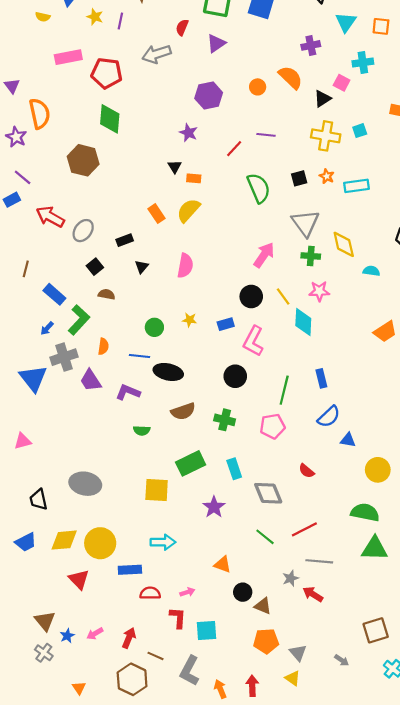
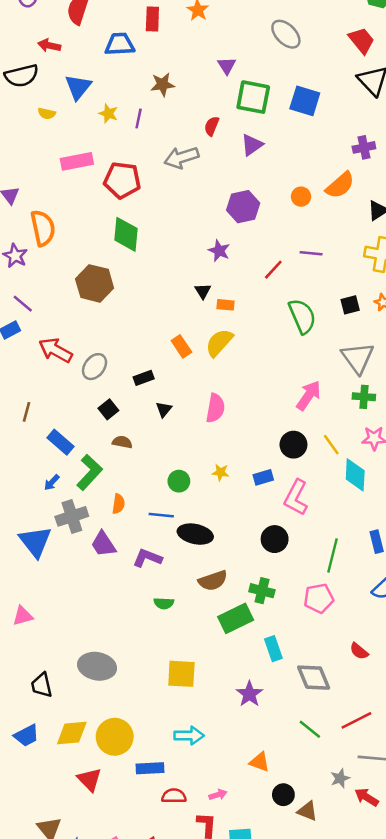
orange semicircle: (291, 77) -> (340, 185), turned 95
green rectangle: (191, 463) -> (236, 618), moved

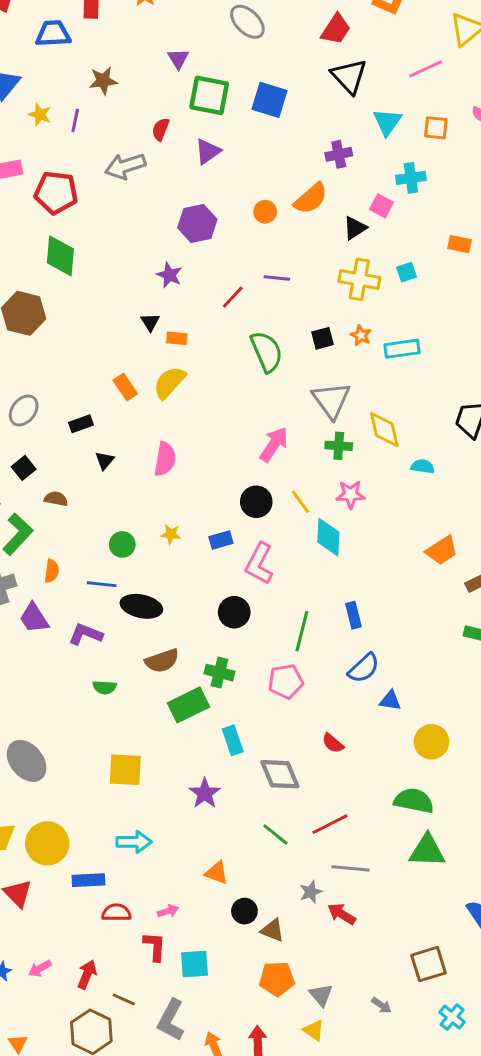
red trapezoid: (361, 40) -> (336, 29), turned 72
black square: (108, 409) -> (24, 468), moved
gray ellipse: (97, 666) -> (27, 761), turned 39

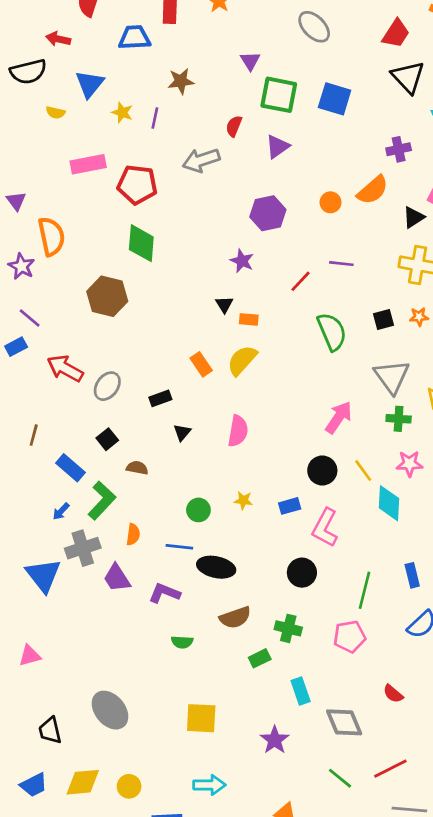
orange star: (361, 335) -> (419, 317), turned -30
green rectangle: (189, 705) -> (260, 658), size x0.6
yellow circle: (47, 843) -> (129, 786), size x0.6

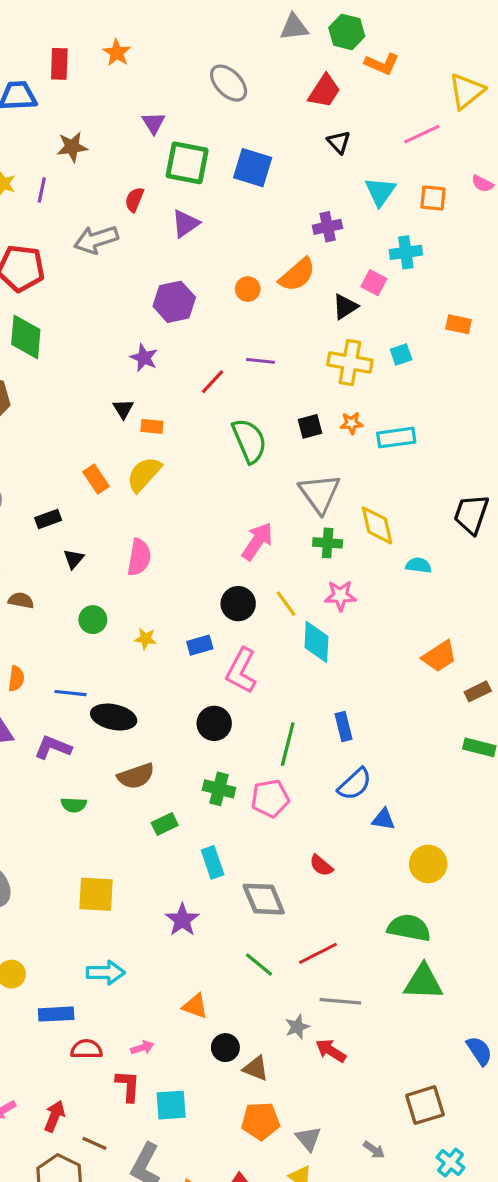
black triangle: (408, 77) -> (339, 142), size x0.6
green circle: (198, 510) -> (93, 620), moved
green cross: (288, 628) -> (219, 789), moved

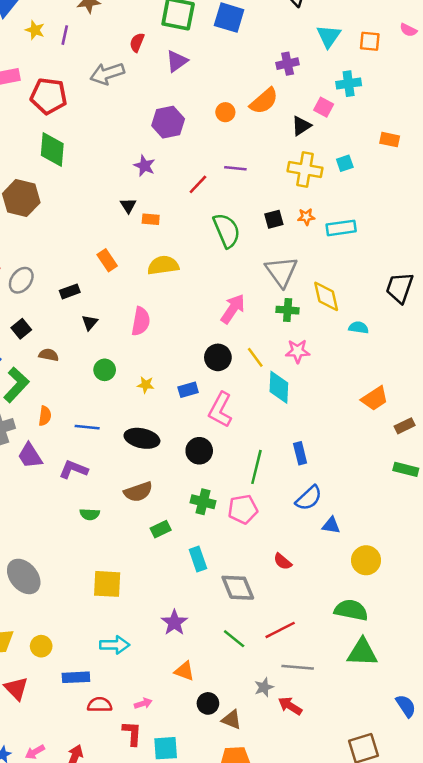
yellow semicircle: (144, 474) -> (163, 265), moved, turned 40
black ellipse: (114, 717) -> (142, 438), moved
purple star: (182, 920) -> (174, 623), moved

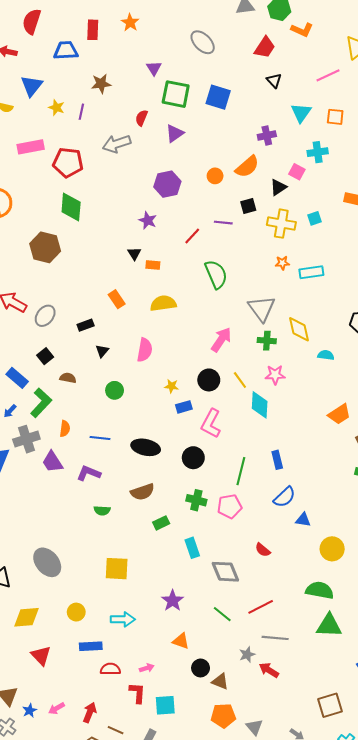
black square: (274, 219) -> (248, 206), moved
yellow star: (146, 385) -> (172, 386), moved
yellow circle: (41, 646) -> (76, 612), moved

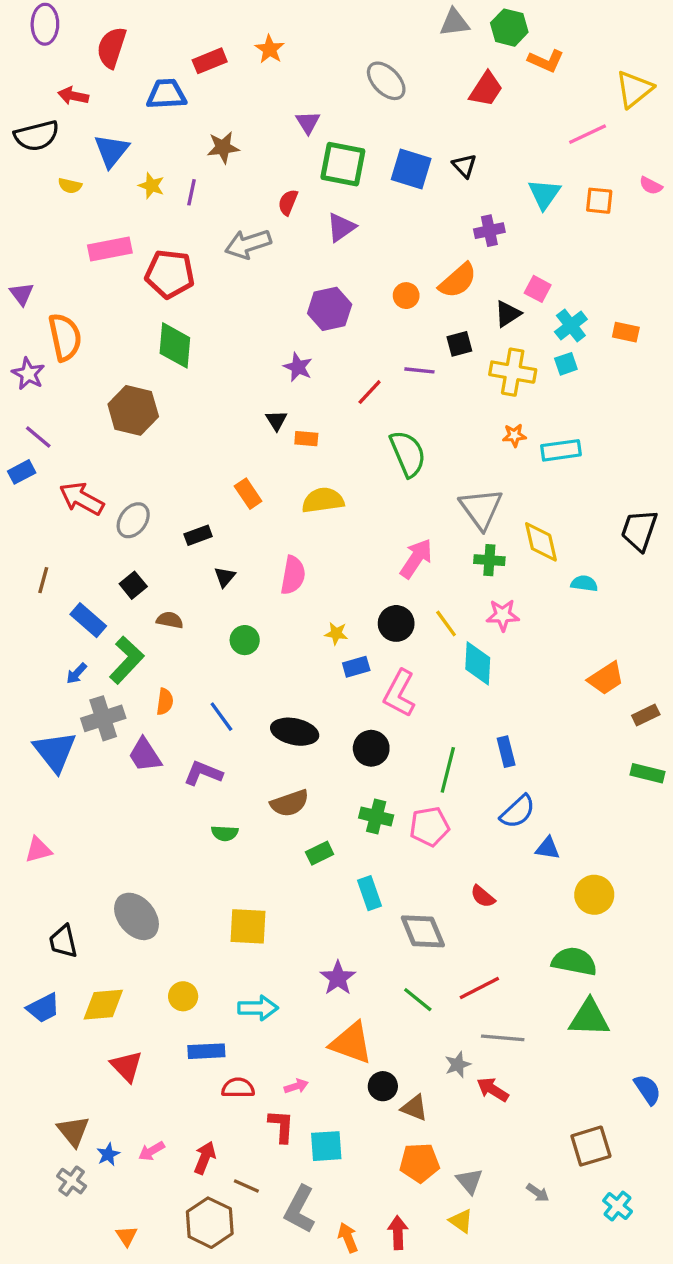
red rectangle: (93, 30) -> (210, 61), turned 66
black triangle: (274, 81) -> (464, 166), moved
cyan cross: (318, 152) -> (571, 325), moved, turned -30
blue line: (100, 438) -> (221, 717), turned 48
orange triangle: (181, 641) -> (351, 1043), size x1.6

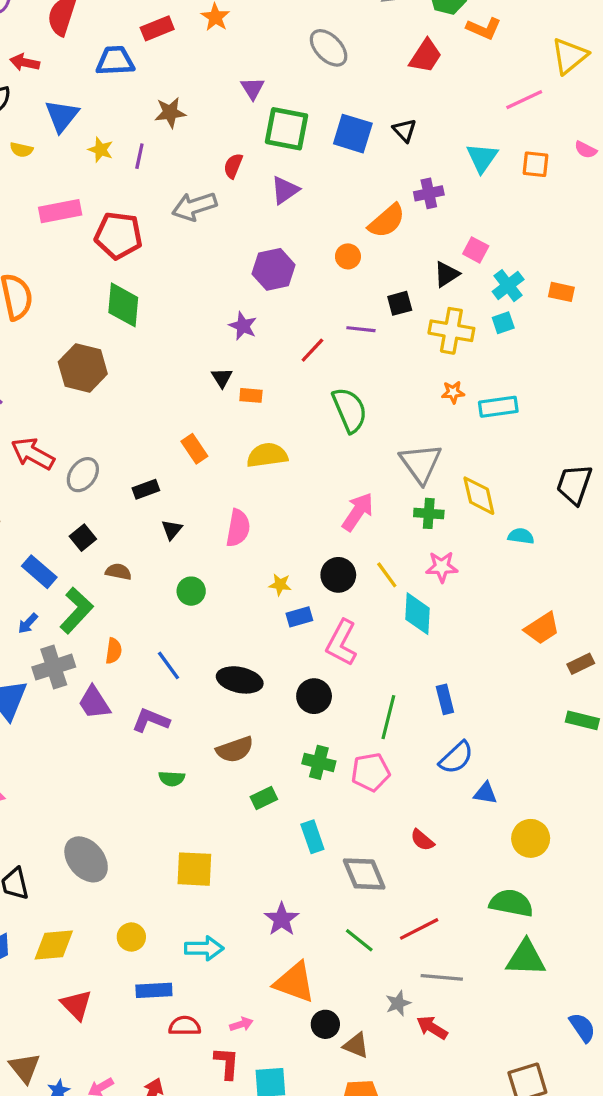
orange semicircle: (458, 281) -> (387, 221), moved

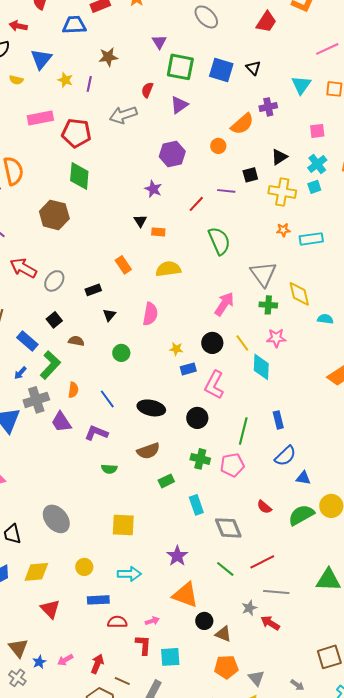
pink square: (476, 250) -> (317, 131), moved, turned -35
green semicircle: (511, 903) -> (301, 515), moved, turned -40

